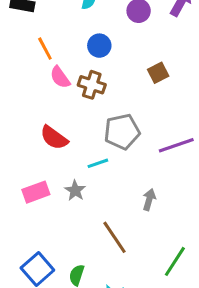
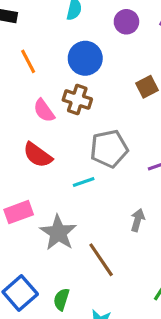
blue circle: (99, 46) -> (85, 58), size x1.4
pink semicircle: (60, 77) -> (44, 111), moved
gray star: (75, 191) -> (58, 233), moved, size x1.6

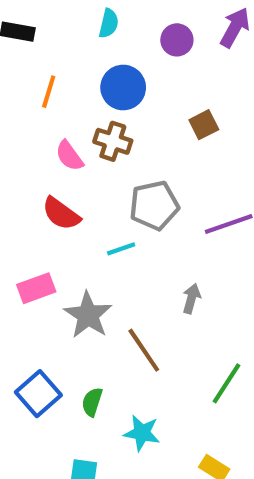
orange line: (28, 61) -> (49, 92), turned 45

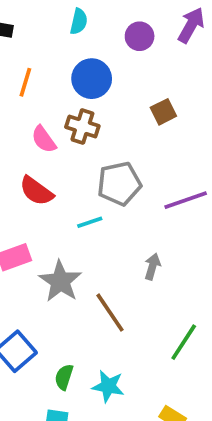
green semicircle: (92, 402) -> (64, 377), moved

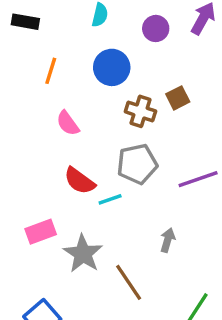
brown cross: (82, 127) -> (140, 111), moved
red semicircle: (36, 191) -> (80, 181), moved

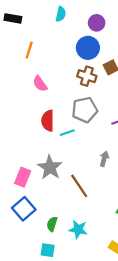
blue circle: (112, 67) -> (88, 48), moved
red semicircle: (80, 181) -> (48, 121), turned 54
pink rectangle: (41, 232) -> (23, 177), moved, turned -48

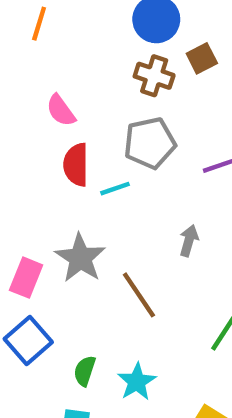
pink semicircle: (40, 84) -> (61, 110), moved
cyan star: (78, 229) -> (137, 382), turned 30

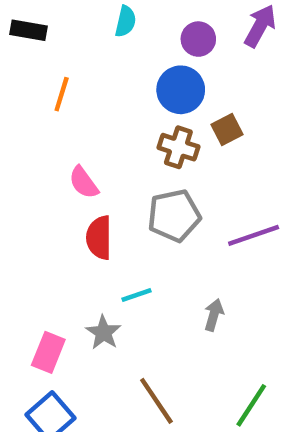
cyan line: (115, 189) -> (137, 295), moved
gray star: (80, 258) -> (103, 333), size x0.7
brown line: (139, 295) -> (156, 401), moved

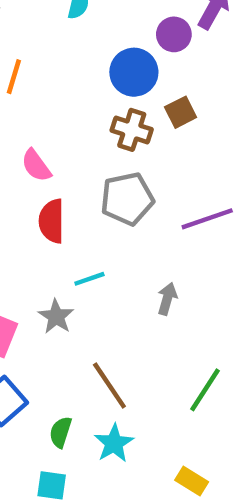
purple circle: (198, 39) -> (174, 34), moved

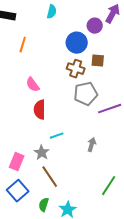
brown square: (181, 112) -> (98, 61), turned 32
gray pentagon: (127, 199) -> (86, 94), moved
brown line: (109, 385) -> (50, 177), moved

